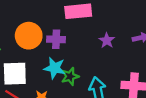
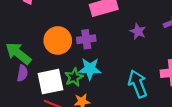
green star: (70, 76) -> (74, 77), moved

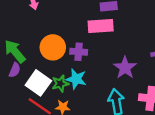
purple star: (138, 31) -> (125, 68), moved, size x1.5
white square: (50, 82) -> (38, 83), turned 35

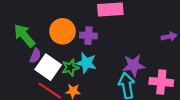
purple star: (125, 68) -> (133, 65), moved, turned 30
purple semicircle: (15, 70) -> (35, 56), moved

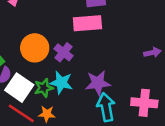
purple cross: (88, 36) -> (63, 52), turned 35
purple star: (133, 65) -> (98, 83), moved

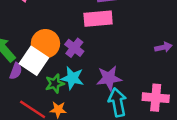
white square: (19, 88) -> (34, 61), moved

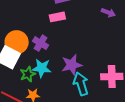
pink rectangle: (98, 19) -> (57, 17), size x0.7
purple arrow: (163, 47) -> (108, 13), moved, turned 40

